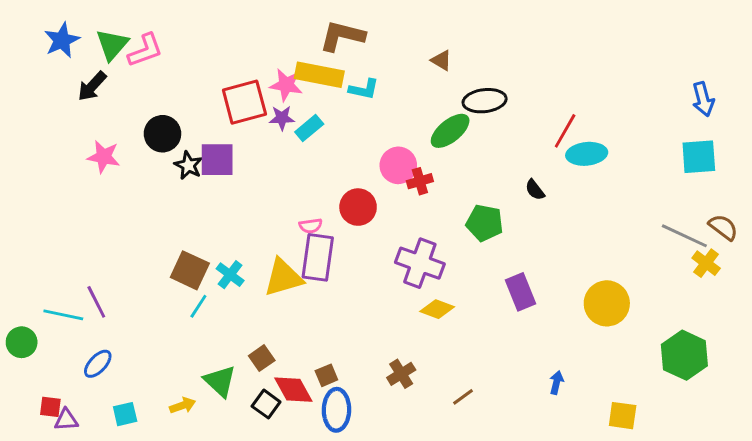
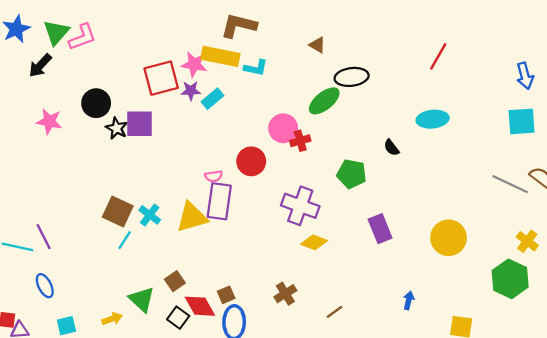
red line: (565, 131) -> (438, 56), moved
yellow cross: (706, 263) -> (527, 241), moved
blue ellipse: (98, 364) -> (45, 286), turned -70

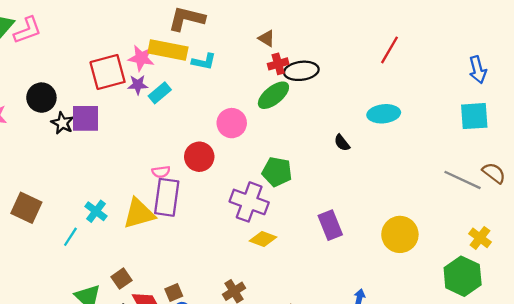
red cross: (300, 141) -> (278, 64), moved
green pentagon: (352, 174) -> (277, 172), moved
brown square: (118, 212) -> (26, 208), moved

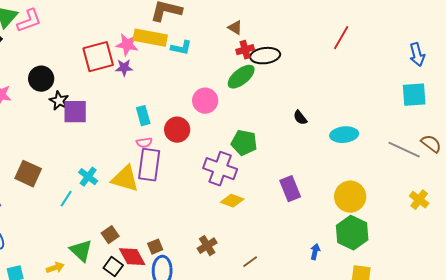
cyan rectangle: (160, 93) -> (143, 116), moved, turned -66
cyan ellipse: (384, 114) -> (344, 135), moved
purple square: (86, 118) -> (75, 112), moved
yellow triangle: (139, 214) -> (125, 179), turned 32
green hexagon: (463, 276) -> (352, 233), moved

